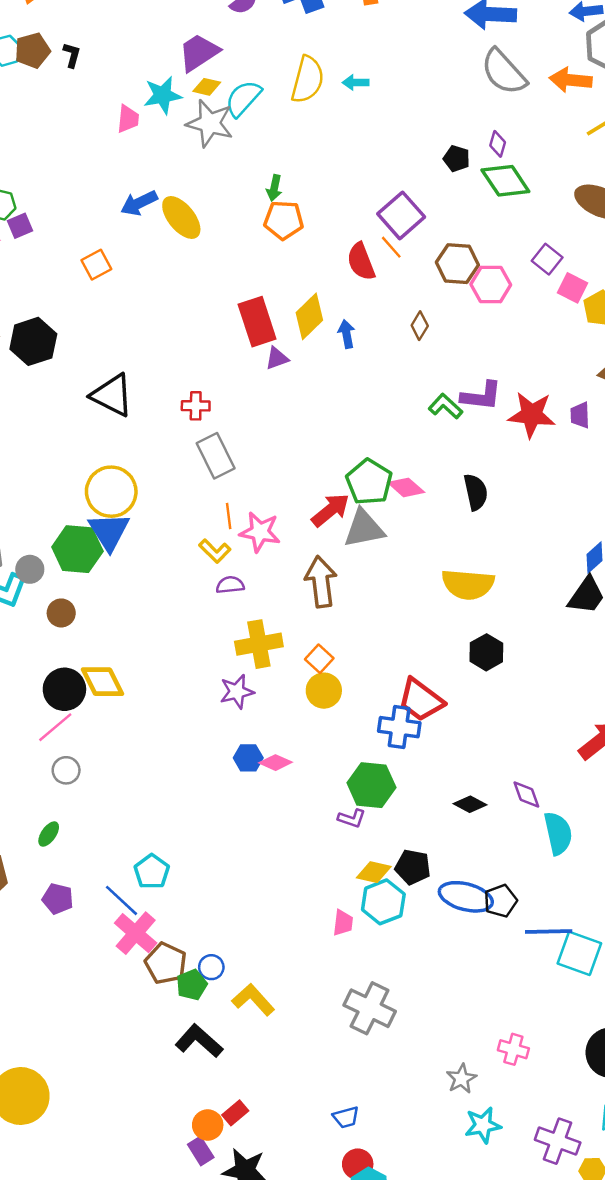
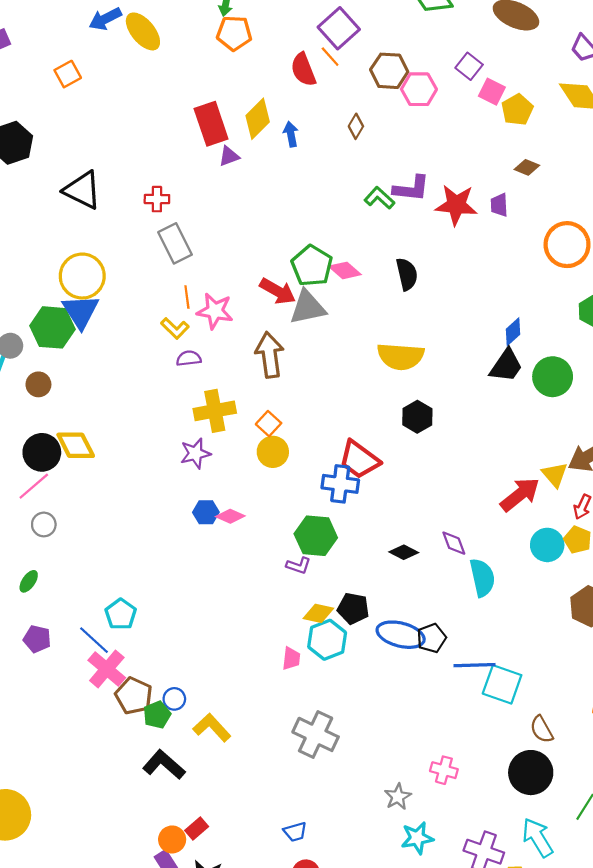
red arrow: (331, 510) -> (278, 291), turned 69

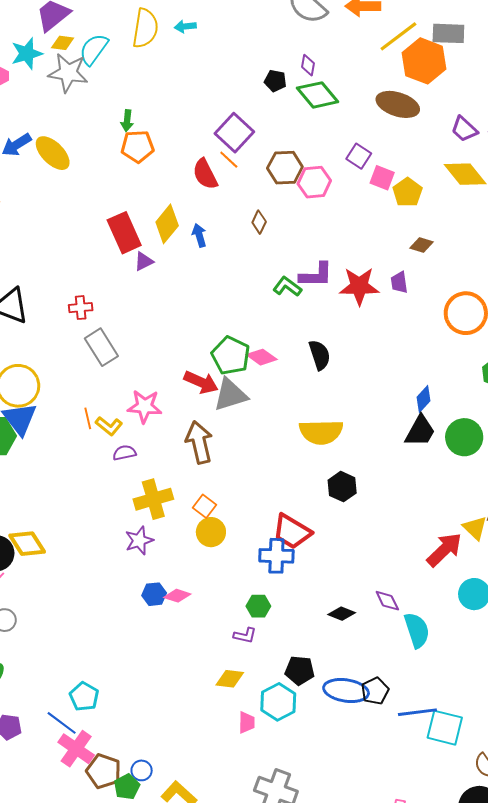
orange line: (187, 297) -> (88, 418), moved
green hexagon: (316, 536) -> (258, 606), size x0.6
yellow diamond: (318, 613) -> (230, 679), moved

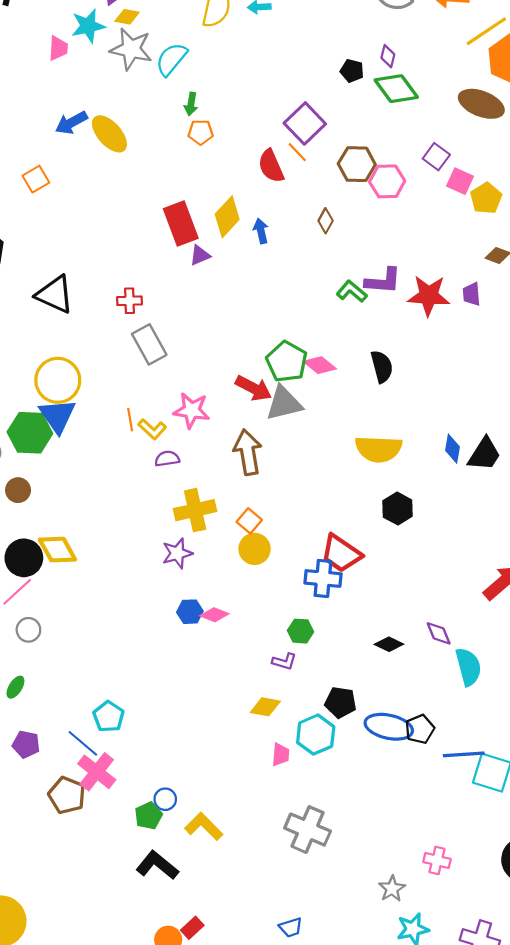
cyan semicircle: (94, 49) -> (171, 59), moved
orange pentagon: (138, 146) -> (201, 132), size x0.7
blue diamond: (423, 399) -> (452, 449), moved, turned -36
brown pentagon: (104, 771) -> (67, 795), moved

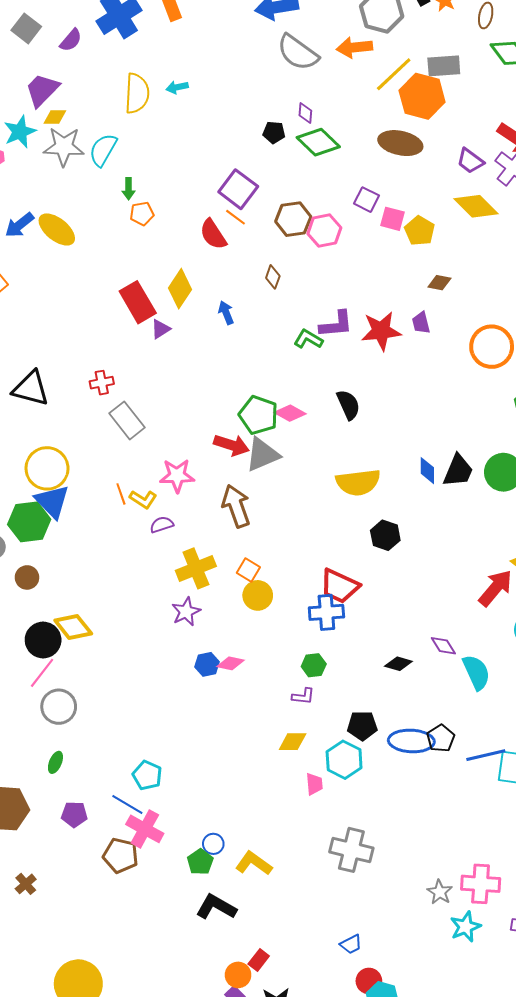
blue arrow: (261, 231) -> (226, 313), moved
gray circle: (28, 630) -> (59, 707), size x1.5
pink cross: (437, 860) -> (481, 884), moved, size x1.5

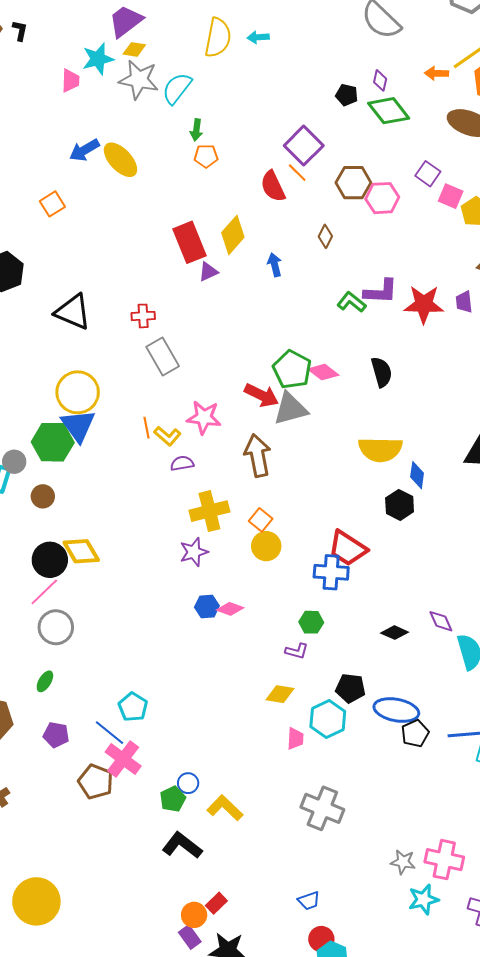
orange arrow: (354, 47) -> (436, 73), moved, size x0.7
blue diamond: (427, 471) -> (417, 475), moved
black pentagon: (441, 738) -> (415, 733), moved
gray star: (440, 892) -> (403, 862), turned -30

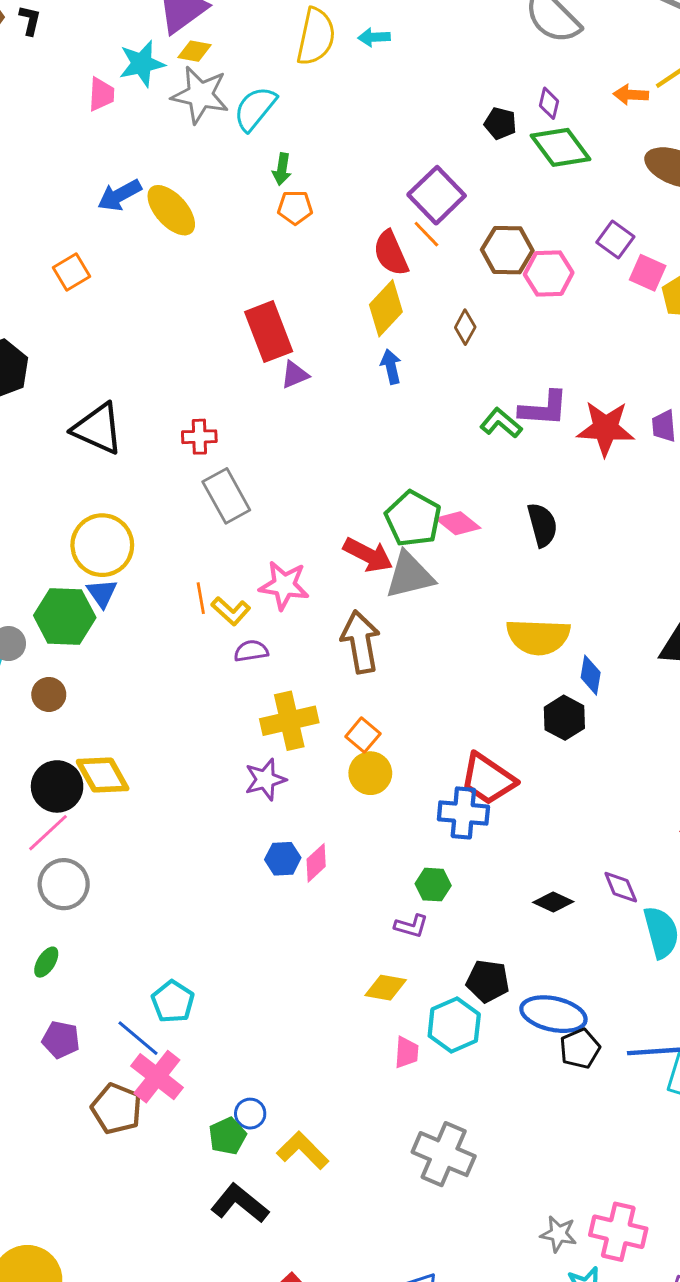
yellow diamond: (233, 235) -> (386, 308), moved
blue triangle: (78, 426) -> (102, 593), size x0.6
pink diamond: (230, 609) -> (316, 863), turned -64

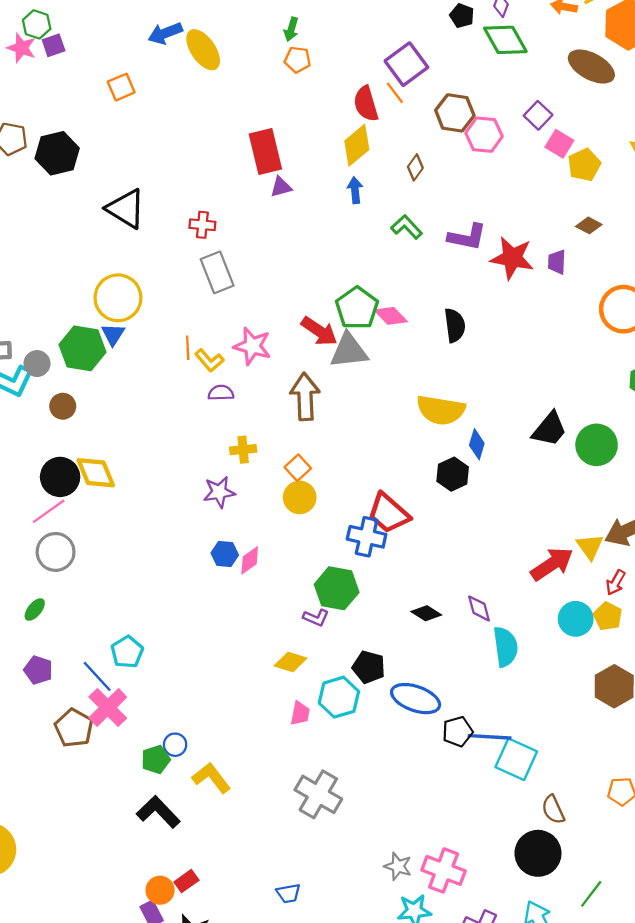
green L-shape: (501, 423) -> (407, 227), moved
yellow cross: (289, 721) -> (243, 450), size x0.6
green hexagon: (433, 885) -> (337, 588), size x1.6
black pentagon: (580, 1049) -> (458, 732), moved

